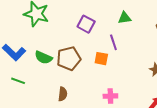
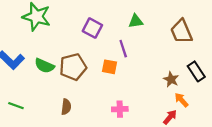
green line: (18, 81) -> (16, 106), moved

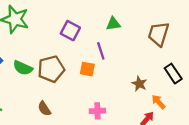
brown trapezoid: (181, 31) -> (158, 34), turned 40
brown star: (171, 79) -> (139, 84), moved
brown semicircle: (66, 107) -> (44, 109), turned 140

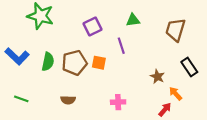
purple square: (70, 31) -> (93, 27), turned 36
green semicircle: (23, 68) -> (48, 62), turned -102
orange square: (87, 69) -> (99, 63), moved
brown semicircle: (44, 109) -> (68, 100), turned -56

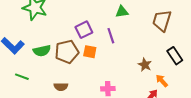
purple square: (93, 27) -> (84, 30), moved
green semicircle: (48, 62) -> (42, 51), turned 66
green line: (21, 99) -> (22, 77), moved

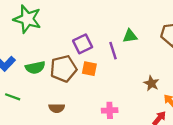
green triangle: (122, 12) -> (130, 36), moved

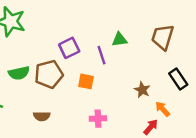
orange square: (89, 69) -> (86, 81), moved

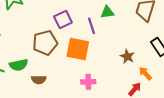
green semicircle: (19, 73) -> (19, 65), moved
orange square: (86, 81) -> (78, 49), size x1.6

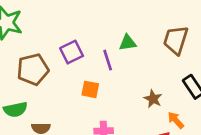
brown pentagon: (45, 43) -> (33, 69), moved
orange square: (78, 49) -> (90, 89), size x0.6

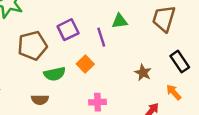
orange square: (90, 89) -> (85, 64), turned 35
green semicircle: (15, 110) -> (55, 74), moved
orange arrow: (176, 120) -> (174, 92), moved

